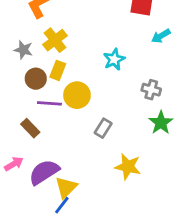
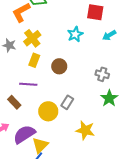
cyan star: (114, 59) -> (75, 34), moved
brown circle: (36, 79) -> (59, 66), moved
yellow circle: (77, 95) -> (48, 111), moved

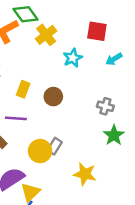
yellow cross: (32, 38) -> (46, 35), moved
gray rectangle: (67, 102) -> (55, 146), moved

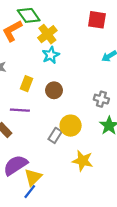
red square: (97, 31) -> (97, 20), moved
cyan star: (73, 58) -> (51, 55), moved
yellow circle: (40, 151) -> (71, 126), moved

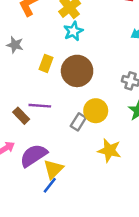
brown circle: (54, 90) -> (77, 71), size x1.6
purple line: (20, 110) -> (40, 106), moved

